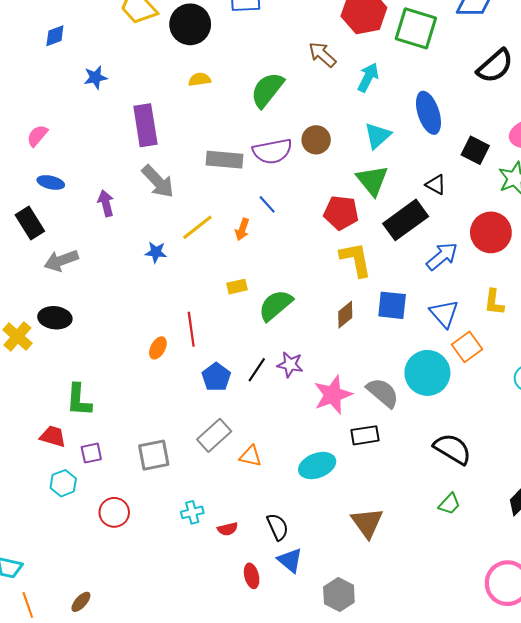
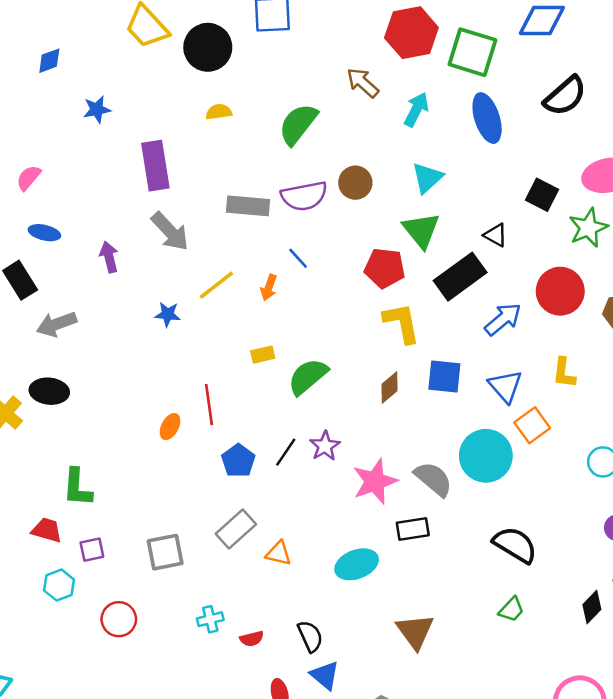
blue ellipse: (428, 113) -> (487, 118), moved
purple star: (290, 365) -> (325, 446), turned 30

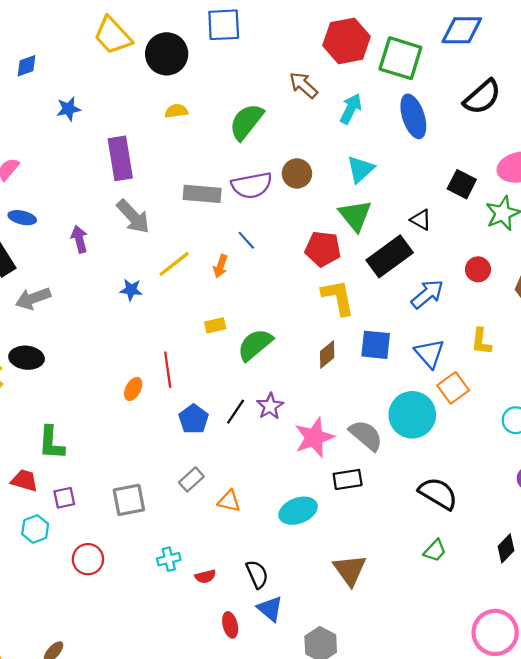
red circle: (560, 291) -> (478, 269), size x0.6
gray rectangle: (236, 529) -> (191, 479), size x0.7

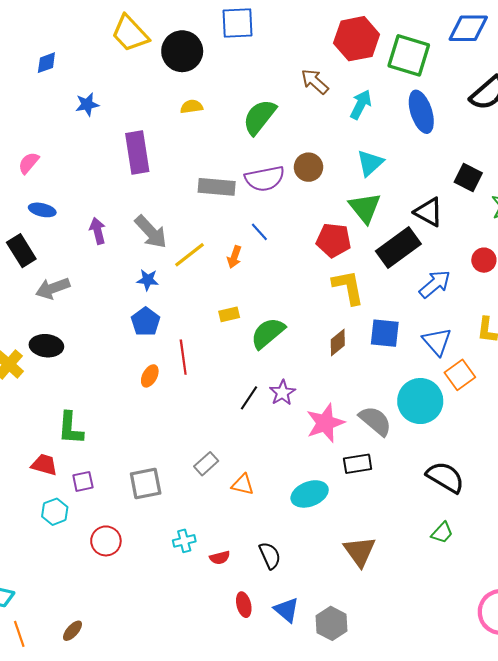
gray arrow: (133, 217) -> (151, 232), moved
black triangle: (421, 220) -> (429, 212), size x1.4
blue pentagon: (194, 419) -> (146, 322), moved
blue triangle: (270, 609) -> (287, 610), moved

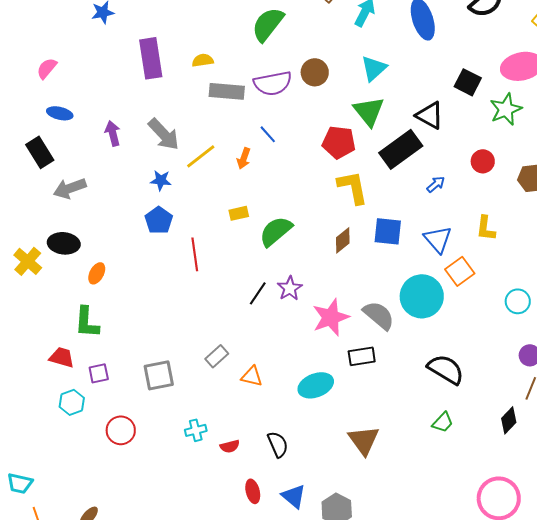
yellow semicircle: (192, 107) -> (203, 60), moved
blue arrow: (435, 284) -> (436, 184), size x0.6
orange ellipse: (150, 376) -> (97, 273), moved

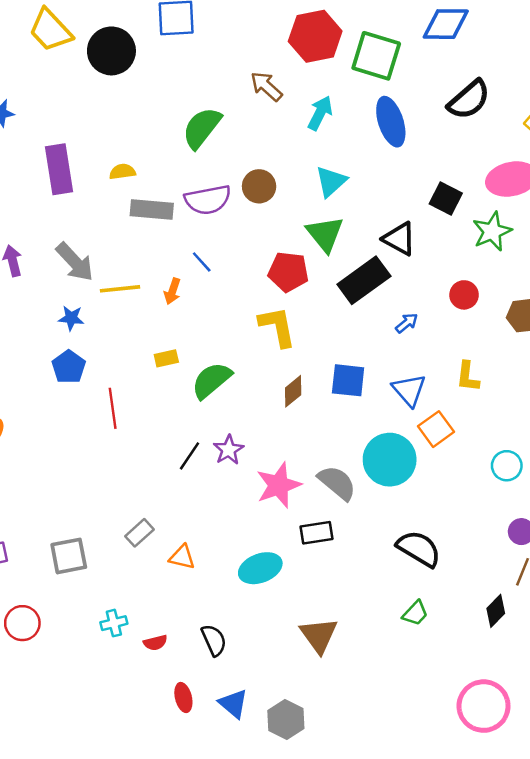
yellow line: (201, 156) -> (120, 289), turned 32
yellow L-shape: (353, 187) -> (277, 327), moved

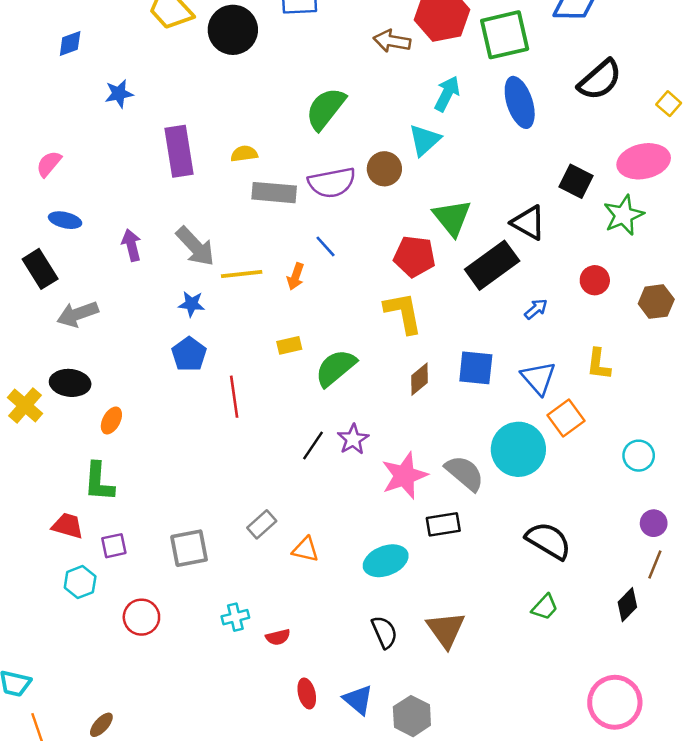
green square: (376, 56) -> (505, 35), turned -30
brown arrow: (266, 86) -> (392, 41), moved, turned -32
cyan triangle: (331, 181) -> (424, 140), moved
black semicircle: (214, 640) -> (384, 632), moved

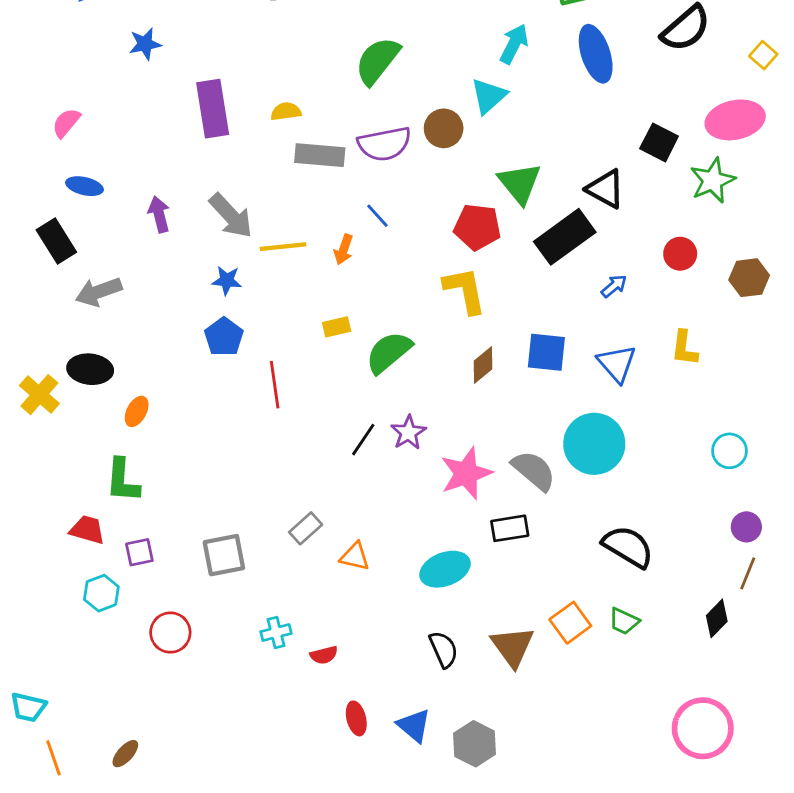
orange square: (566, 418) -> (570, 623), moved
green trapezoid: (545, 607) -> (624, 621), turned 72

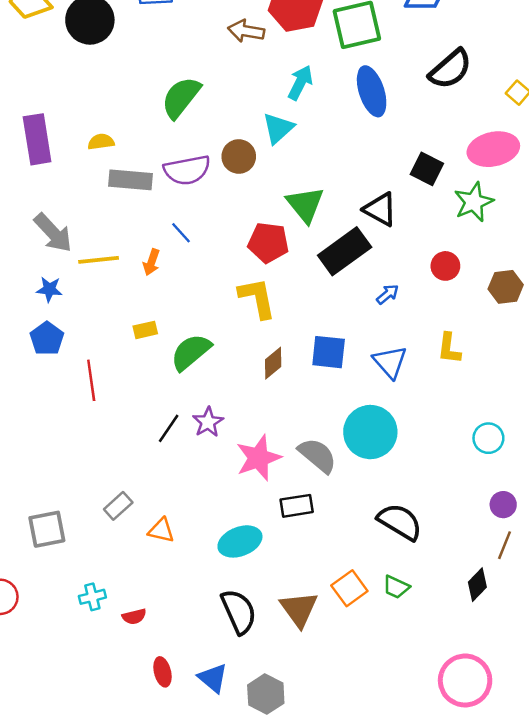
black semicircle: (444, 649) -> (239, 612), size x1.4

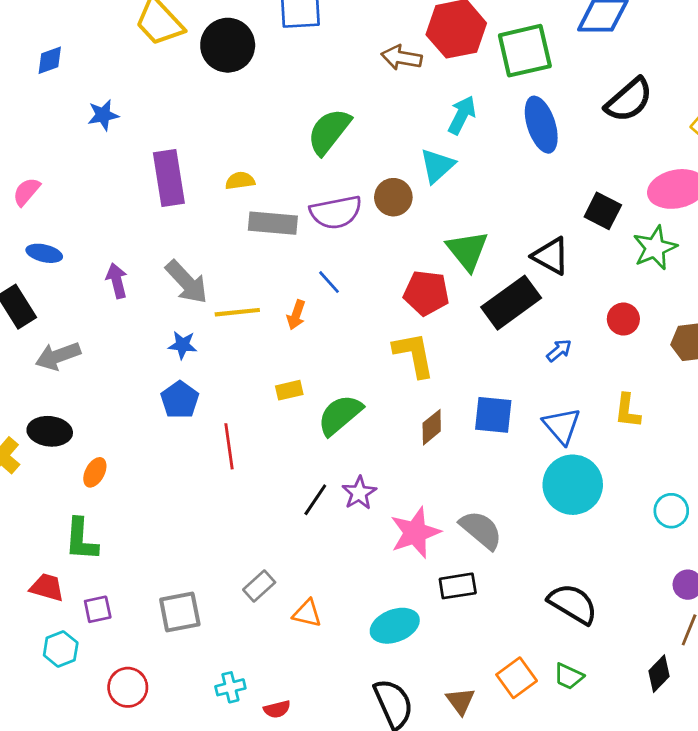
cyan circle: (370, 432) -> (573, 485), moved
brown triangle: (299, 609) -> (460, 701), size x0.7

